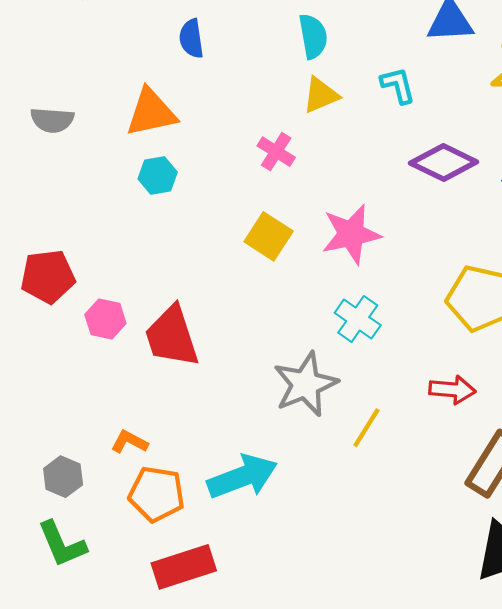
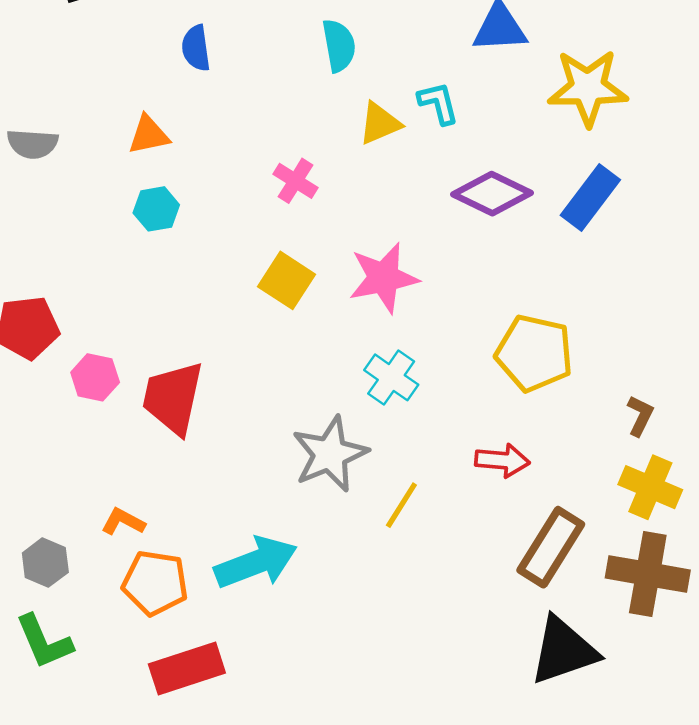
yellow triangle: (321, 95) -> (380, 123), moved
orange triangle: (151, 112) -> (149, 135), size x0.7
red trapezoid: (172, 336) -> (173, 398), turned 30

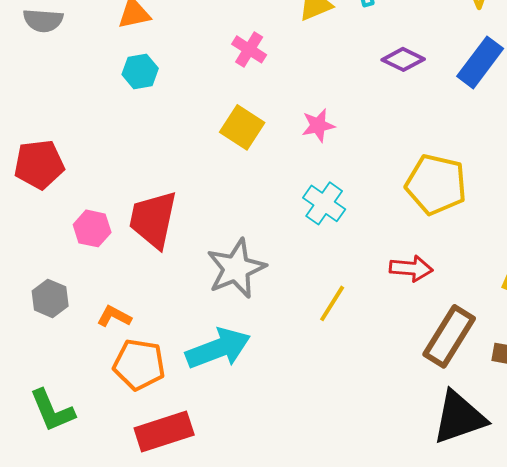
purple diamond: (492, 194) -> (403, 59), size x0.7
pink star: (384, 278) -> (318, 125), size x0.6
pink hexagon: (95, 377) -> (92, 228), moved
gray star: (330, 454) -> (236, 268), moved
gray hexagon: (45, 563) -> (50, 298), moved

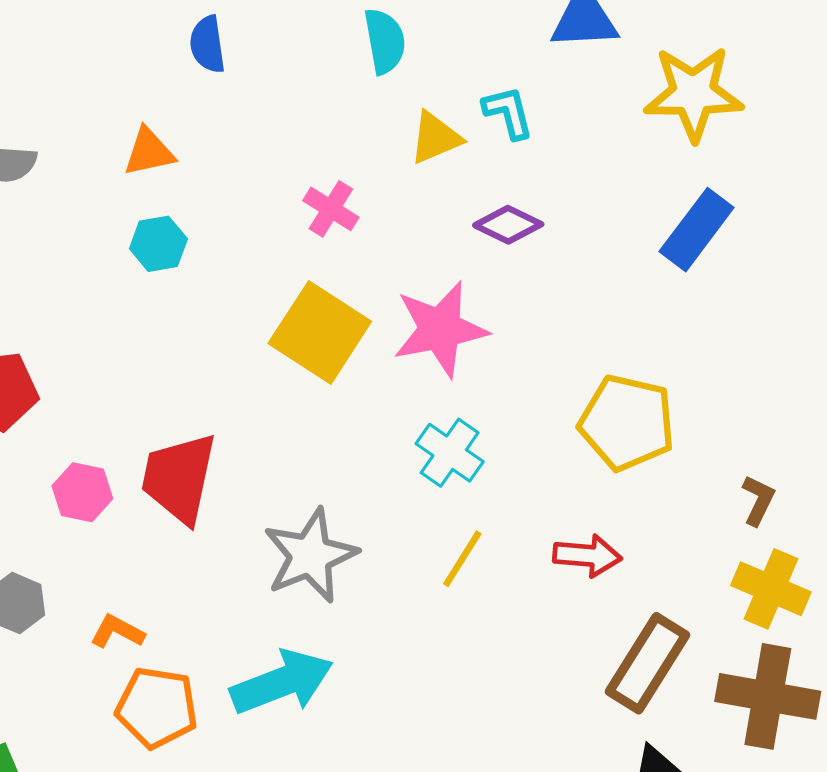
purple diamond: (403, 59) -> (508, 225), moved
pink star: (318, 125) -> (440, 329), size x1.8
yellow square: (242, 127) -> (320, 332), size x1.4
yellow line: (332, 303) -> (462, 559), moved

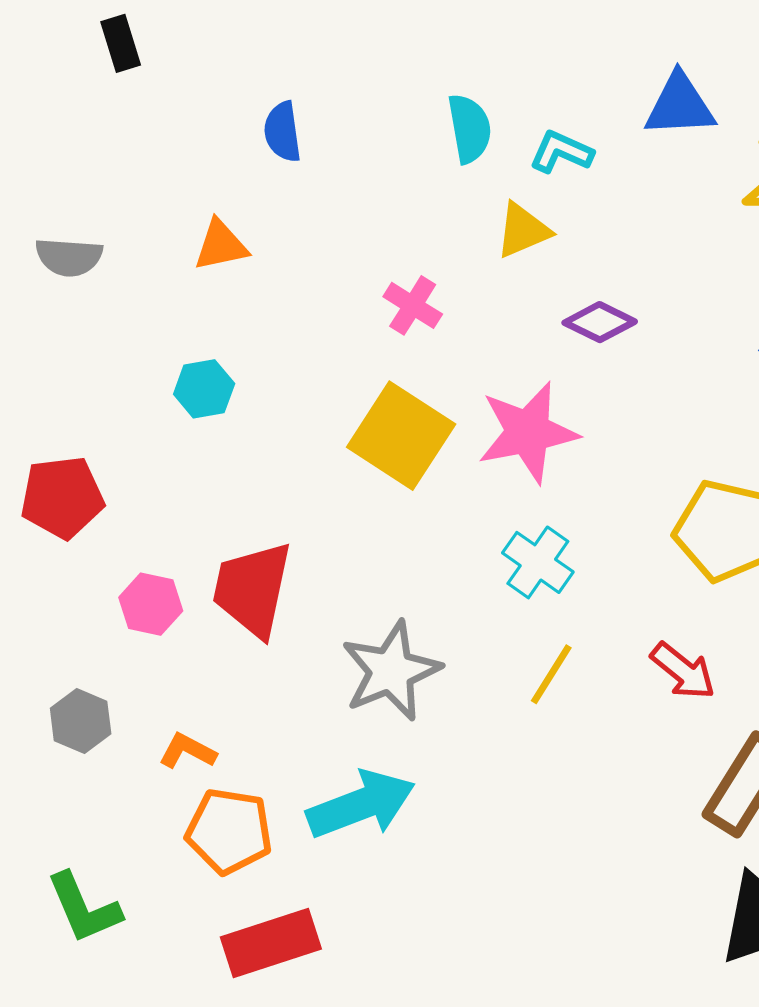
cyan L-shape: (508, 112) -> (561, 152), moved, turned -52
cyan hexagon: (158, 244) -> (204, 389), moved
red arrow: (587, 556) -> (683, 671), turned 34

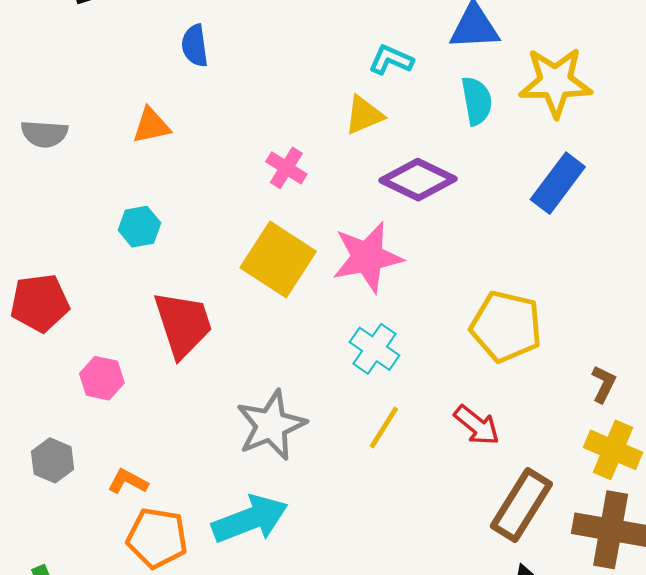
cyan semicircle: (469, 129) -> (477, 101), moved
purple diamond: (600, 322) -> (418, 180), size x1.5
red trapezoid: (252, 589) -> (183, 324), moved, turned 150

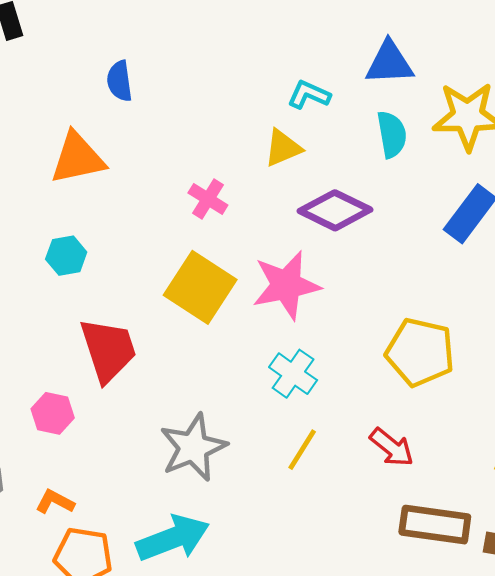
orange triangle: (151, 126) -> (78, 158), size x1.5
pink hexagon: (102, 378) -> (53, 413), moved
brown rectangle: (521, 505) -> (435, 525), turned 66

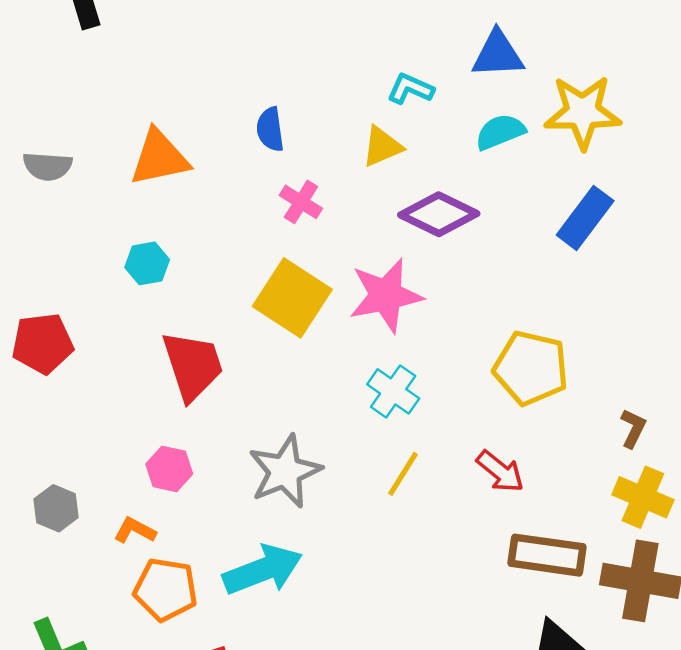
blue semicircle: (120, 81) -> (270, 129), moved
cyan semicircle: (392, 134) -> (500, 132), turned -102
pink hexagon: (53, 413) -> (169, 469), moved

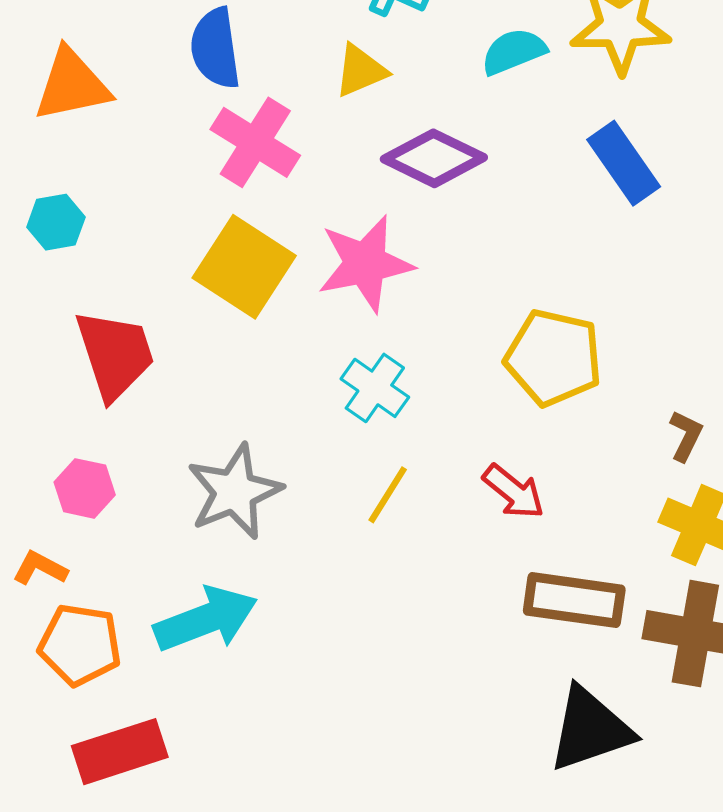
blue semicircle: (270, 129) -> (215, 48), size x1.4
pink cross: (301, 202) -> (255, 142), size x1.6
blue rectangle: (585, 218) -> (624, 163), turned -72

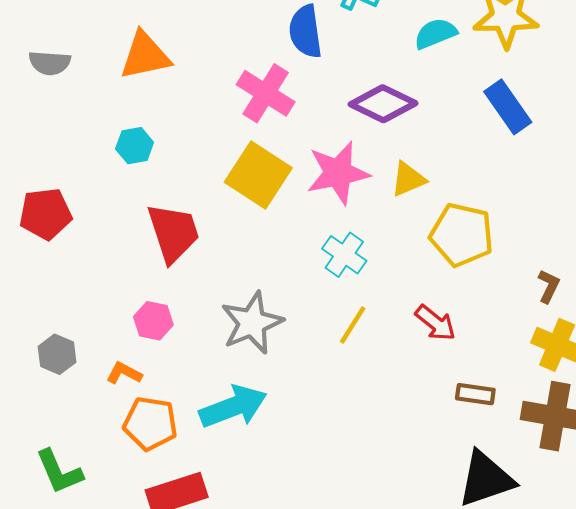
blue semicircle: (215, 48) -> (305, 31), moved
yellow triangle: (361, 71) -> (408, 179), moved
brown rectangle: (574, 600) -> (475, 394), size x0.6

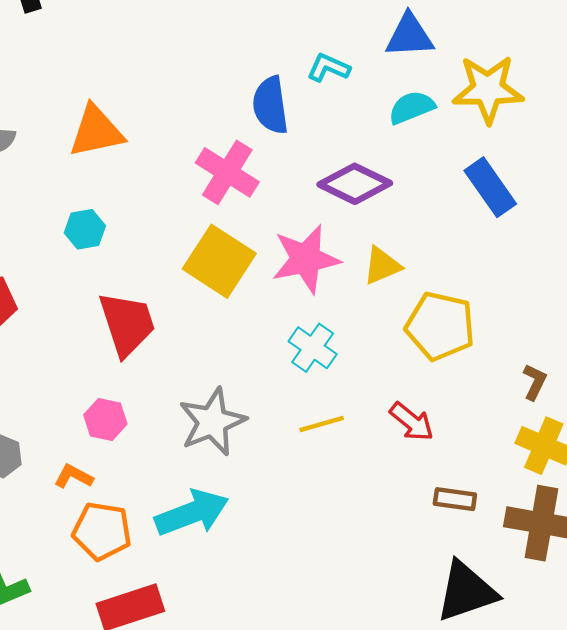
yellow line: (353, 325) -> (322, 424), turned 42

